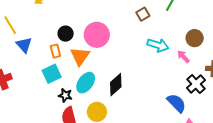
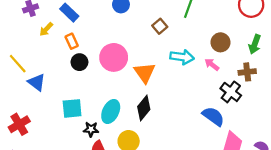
orange rectangle: (55, 51) -> (72, 41), moved
orange triangle: (80, 56) -> (145, 73), moved
cyan square: (52, 74) -> (72, 108), turned 30

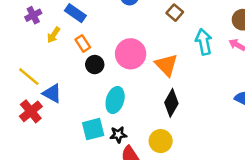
cyan arrow: (182, 57) -> (204, 42), turned -100
cyan square: (72, 108) -> (93, 129), moved
cyan ellipse: (111, 112) -> (115, 100), moved
red cross: (19, 124) -> (31, 111), moved

